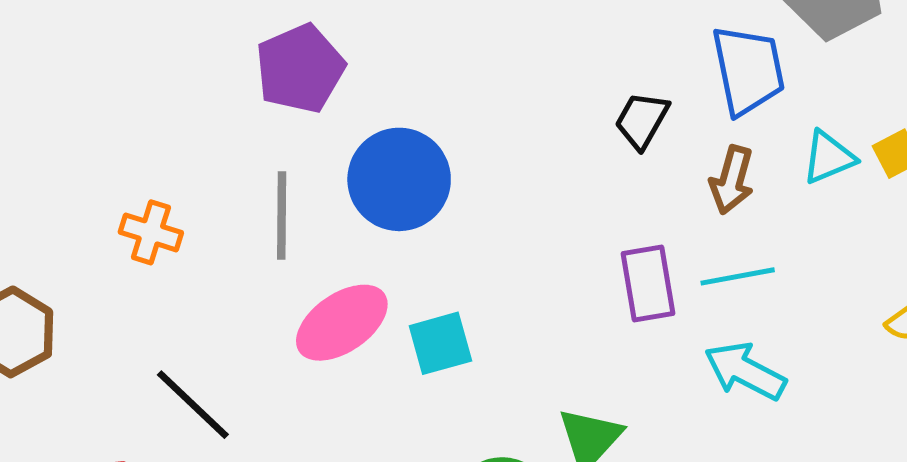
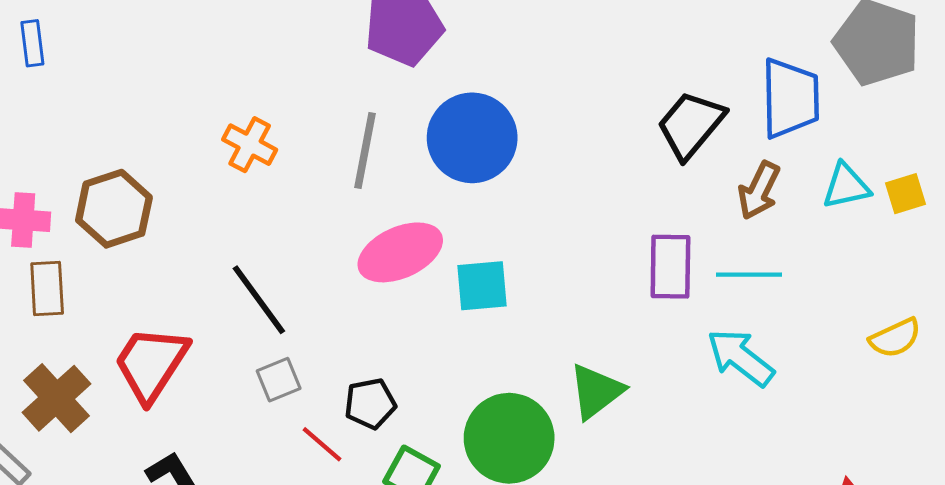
black trapezoid: (642, 120) -> (691, 125), size x1.4

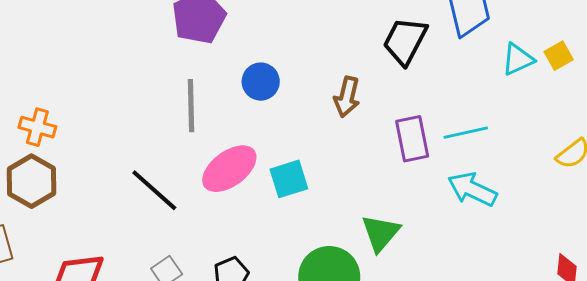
blue circle: (472, 138) -> (261, 82), size x0.6
orange cross: (250, 145) -> (37, 127), moved
brown arrow: (759, 190) -> (347, 97), moved
black line: (259, 300) -> (154, 190), moved

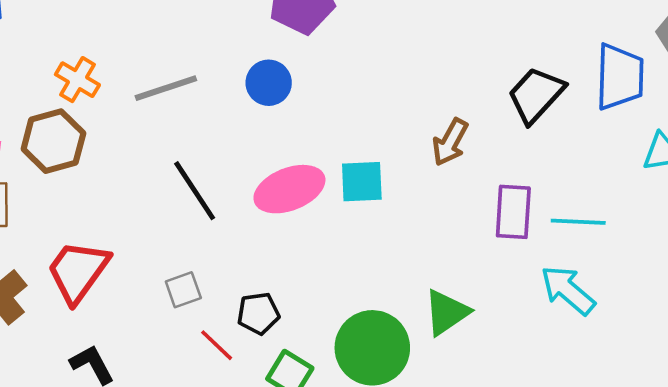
blue circle: (261, 82) -> (269, 83), moved
gray line: (191, 106) -> (166, 88), moved, turned 58
cyan square: (289, 179) -> (362, 182), moved

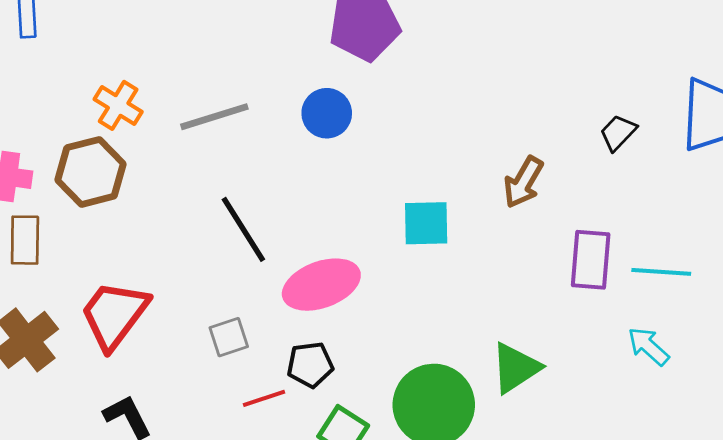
black trapezoid: (536, 95) -> (618, 133), size x0.6
pink ellipse: (289, 189) -> (321, 285), moved
cyan arrow: (568, 290) -> (648, 346), size x0.7
red line: (217, 345) -> (264, 398), turned -63

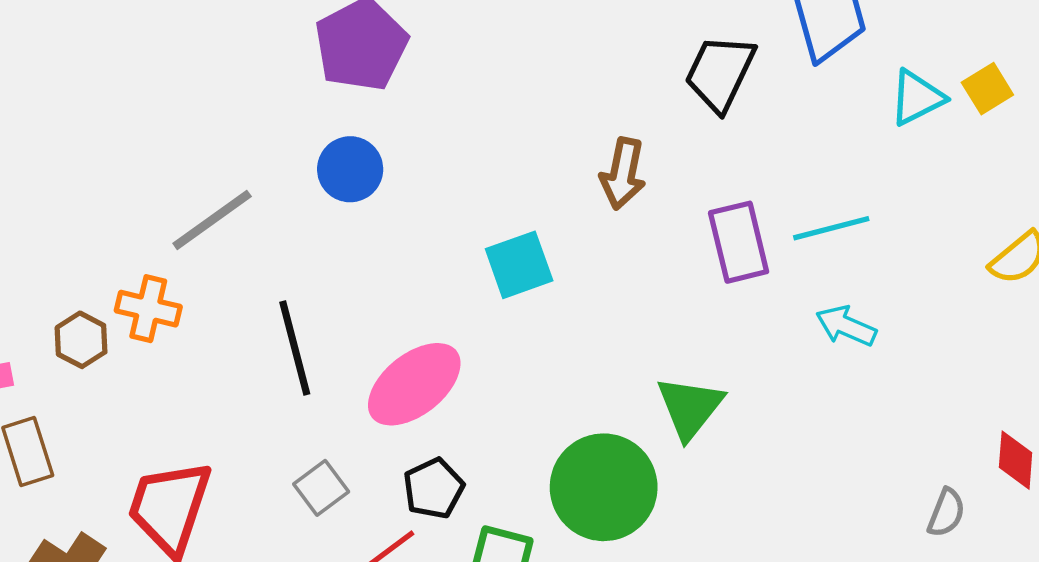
orange cross: (118, 105) -> (148, 309), moved
black trapezoid: (618, 133) -> (720, 73), size x1.6
brown hexagon: (90, 172) -> (81, 340), size x0.6
black line: (243, 229) -> (295, 348), turned 36

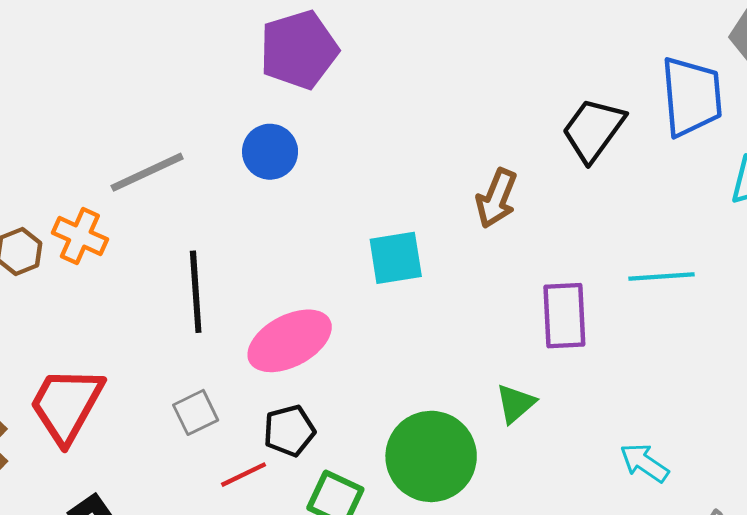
purple rectangle: (739, 242) -> (564, 316), moved
cyan arrow: (846, 326) -> (644, 463), moved
green triangle: (690, 408) -> (515, 404), size x0.7

